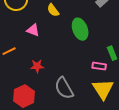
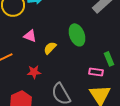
yellow semicircle: (53, 10) -> (50, 48), moved, turned 80

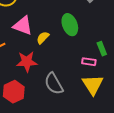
pink triangle: (30, 36) -> (23, 26), size x1.5
red star: (34, 72) -> (27, 62), size x1.5

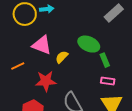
green ellipse: (70, 25) -> (89, 44), turned -45
green rectangle: (102, 49) -> (105, 60), moved

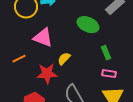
green ellipse: (89, 44) -> (88, 25), moved
yellow semicircle: (62, 57) -> (64, 59), moved

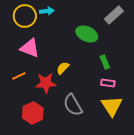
pink triangle: (43, 38) -> (30, 48), moved
orange line: (19, 59) -> (19, 76), moved

